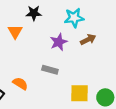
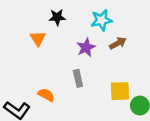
gray rectangle: (50, 70) -> (78, 78), turned 64
yellow square: (80, 93) -> (120, 91), moved

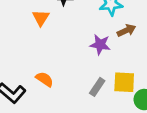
purple star: (86, 47) -> (100, 45), moved, turned 30
gray rectangle: (78, 78) -> (97, 87), moved, turned 42

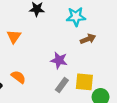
orange triangle: (41, 18) -> (14, 37), moved
purple star: (100, 45) -> (59, 60), moved

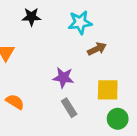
yellow square: (84, 82) -> (108, 90), moved
gray rectangle: (62, 85) -> (69, 108), turned -64

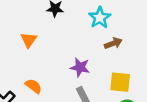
cyan star: (80, 22) -> (100, 18), turned -30

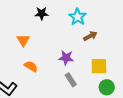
orange semicircle: (33, 86) -> (31, 66), moved

